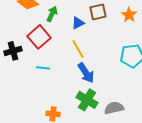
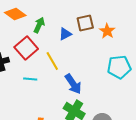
orange star: (129, 15) -> (107, 31), moved
yellow line: (78, 49) -> (52, 61), moved

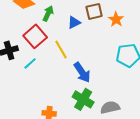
cyan line: (30, 79) -> (30, 63), moved, turned -48

